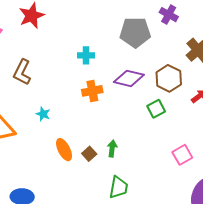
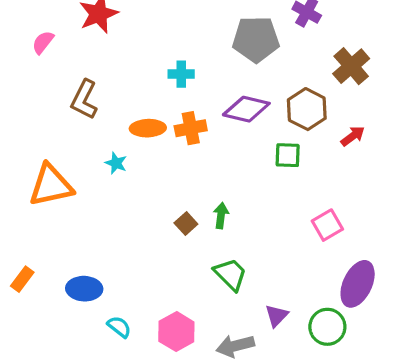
green square: (156, 109) -> (288, 155), turned 30
orange ellipse: (64, 150) -> (148, 128), moved, turned -65
green trapezoid: (118, 187) -> (230, 274), turned -55

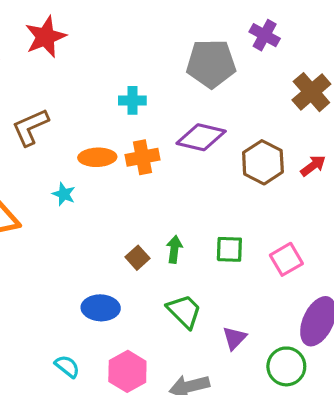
brown L-shape: (84, 100) -> (30, 127), turned 39
brown hexagon: (307, 109) -> (263, 162), moved
green square: (288, 155) -> (229, 249), moved
blue ellipse: (84, 289) -> (101, 308), moved
purple triangle: (277, 316) -> (234, 338), moved

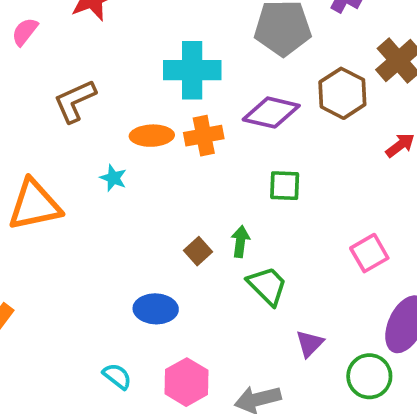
cyan cross: (132, 100) -> (192, 70), size x1.8
brown hexagon: (263, 162) -> (342, 93), moved
green square: (229, 249) -> (285, 186), moved
green trapezoid: (184, 311) -> (267, 286), moved

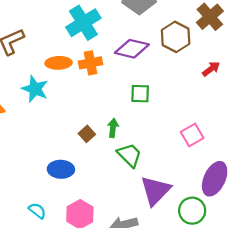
cyan cross: (192, 70) -> (83, 23), turned -32
cyan star: (113, 178) -> (35, 89), size x1.6
purple triangle: (310, 344) -> (155, 191), size x1.8

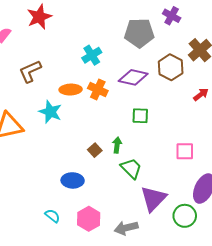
cyan cross: (83, 23) -> (92, 55), size x0.7
orange cross: (90, 63) -> (98, 90), turned 36
pink square: (192, 135) -> (185, 151), turned 30

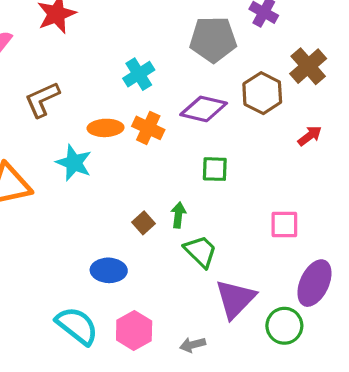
cyan semicircle: (52, 216) -> (77, 326), size x1.8
gray arrow: (126, 228) -> (193, 345), size x0.7

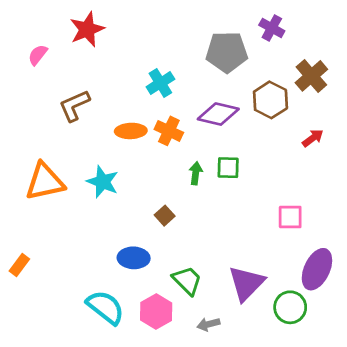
cyan star: (74, 163) -> (103, 182), moved
green arrow: (178, 215) -> (196, 173), moved
green trapezoid: (200, 251) -> (187, 280), moved

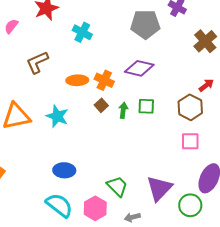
cyan cross: (160, 83) -> (82, 32), moved, turned -30
brown hexagon: (270, 100) -> (190, 107), moved
brown square: (165, 216) -> (101, 105), moved
blue ellipse: (134, 258) -> (64, 170), moved

